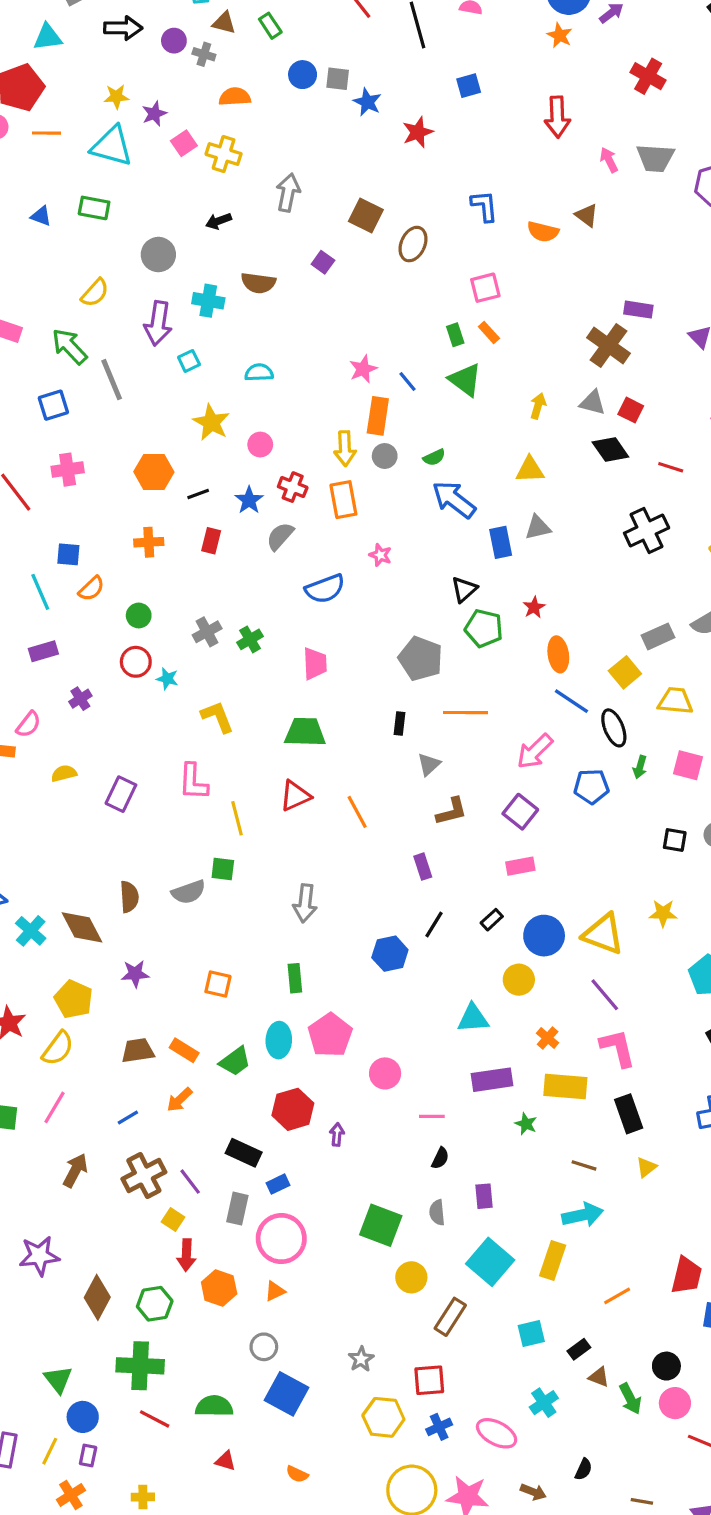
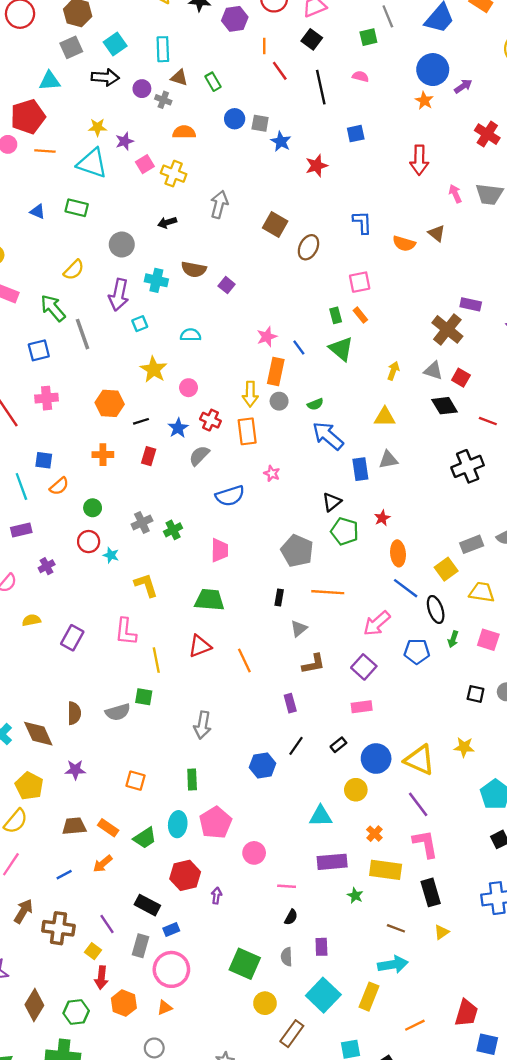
purple square: (323, 262) -> (227, 285), moved
brown cross: (144, 1176) -> (58, 928), moved, turned 32

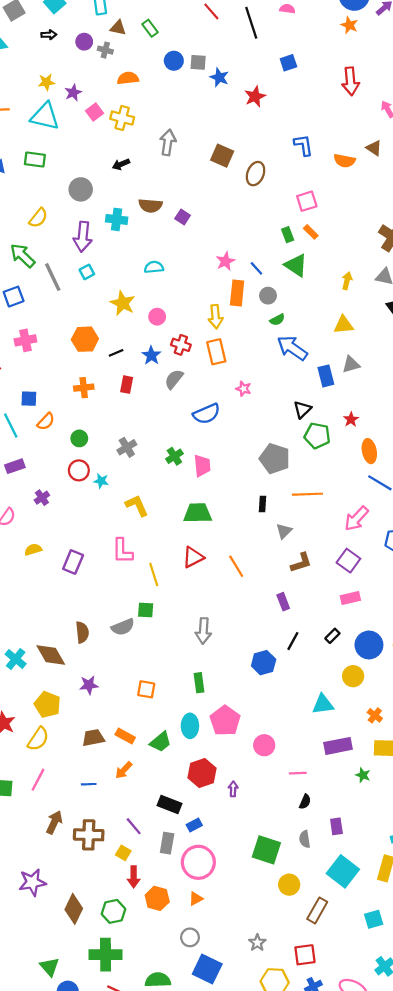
black arrow: (105, 77) -> (49, 35), size x0.6
cyan square: (140, 324) -> (87, 272), moved
gray circle: (279, 401) -> (268, 296), moved
green cross: (173, 530) -> (174, 456), moved
blue line: (64, 875) -> (89, 784), turned 32

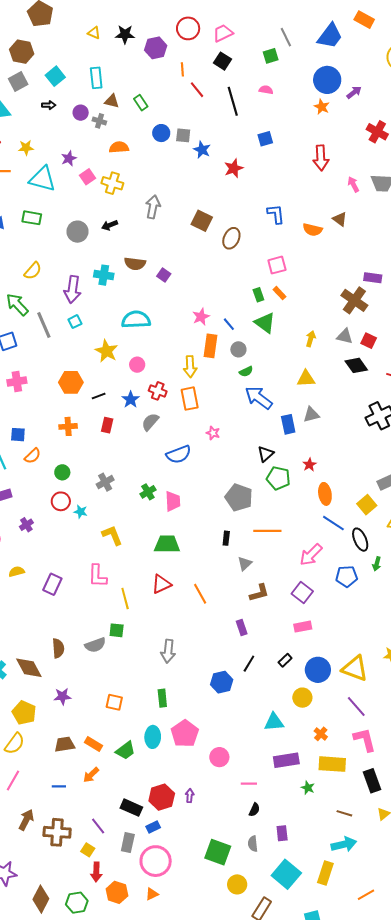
yellow star: (46, 82) -> (26, 148), moved
gray circle: (81, 189) -> (77, 232), moved
cyan semicircle: (154, 267) -> (136, 320), size x1.6
red hexagon: (202, 773) -> (162, 797), moved

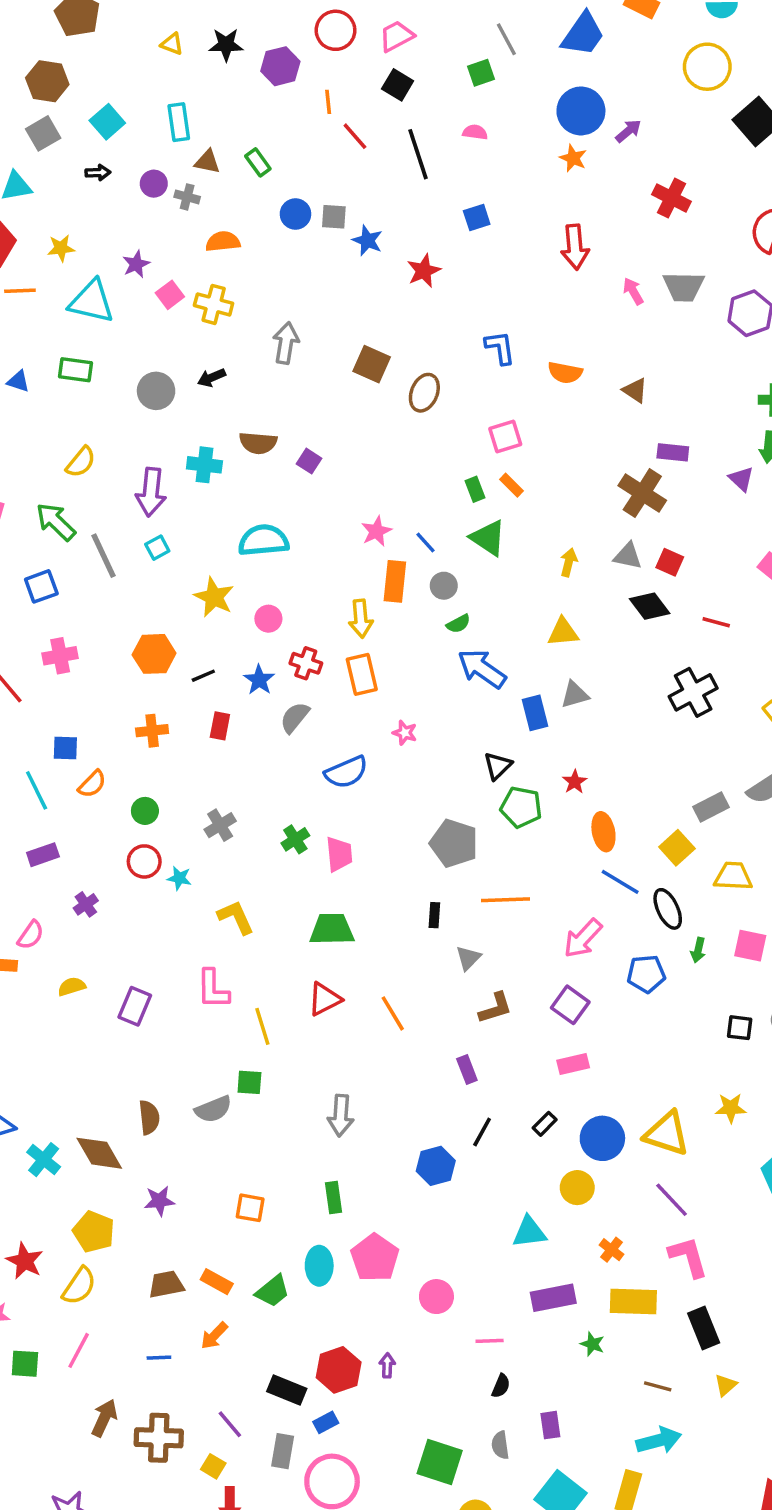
brown triangle: (340, 219) -> (635, 390), moved

